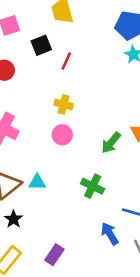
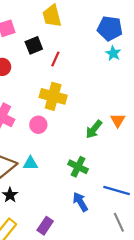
yellow cross: (64, 104) -> (53, 96), size x1.6
pink circle: (62, 135) -> (38, 125), moved
blue arrow: (110, 234) -> (80, 202), moved

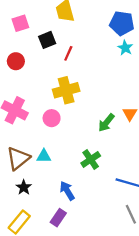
yellow cross: (53, 96) -> (66, 90), turned -30
green cross: (78, 167) -> (91, 159), turned 30
blue arrow: (80, 202) -> (67, 191), moved

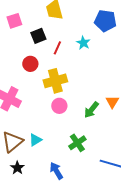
cyan star: (125, 48) -> (83, 43), moved
red circle: (16, 61) -> (30, 64), moved
pink circle: (52, 118) -> (59, 106), moved
cyan triangle: (44, 156) -> (35, 140), turned -32

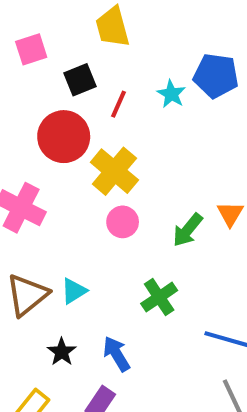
blue pentagon: (105, 21) -> (216, 76), moved
red circle: (30, 64) -> (64, 137), size x1.6
yellow cross: (55, 81) -> (114, 171), turned -35
black star: (17, 168) -> (62, 352), moved

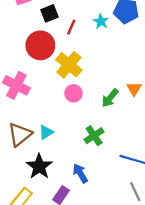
black star: (62, 352) -> (39, 166), size x1.6
blue arrow: (116, 354) -> (80, 173), moved

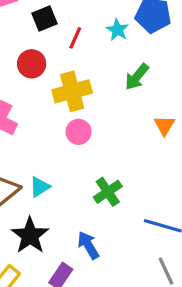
red circle: (40, 45) -> (32, 64), size x0.7
yellow cross: (69, 65) -> (72, 91), turned 35
green arrow: (110, 98) -> (137, 77), moved

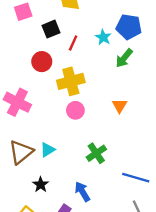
green arrow: (137, 77) -> (124, 58), moved
orange triangle: (164, 125) -> (120, 106), moved
black star: (30, 235) -> (41, 185), size x0.6

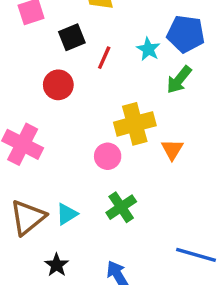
yellow cross: (71, 81) -> (135, 124), moved
green cross: (96, 153) -> (121, 207), moved

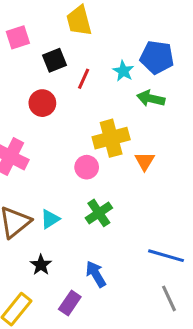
green arrow: (179, 80) -> (151, 98), turned 64

